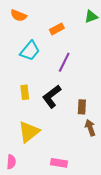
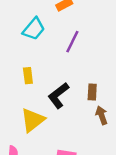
black L-shape: (52, 96) -> (58, 95), moved

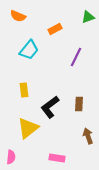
purple line: (72, 42) -> (76, 57), moved
brown arrow: (102, 115) -> (88, 136), moved

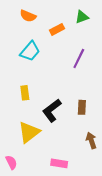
orange semicircle: (18, 16) -> (28, 16), moved
green triangle: (88, 17) -> (82, 17), moved
pink semicircle: (11, 157) -> (11, 162), turned -32

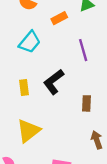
purple line: (79, 58) -> (83, 50), turned -42
black L-shape: (52, 110) -> (54, 82), moved

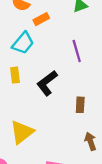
orange rectangle: (59, 18) -> (41, 19), moved
yellow rectangle: (24, 88) -> (15, 75), moved

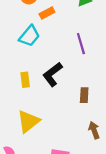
yellow rectangle: (15, 75) -> (25, 80), moved

